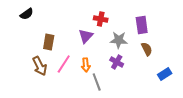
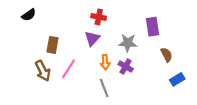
red cross: (101, 19) -> (99, 17), moved
brown semicircle: (147, 49) -> (166, 55), moved
orange arrow: (86, 65) -> (105, 62), moved

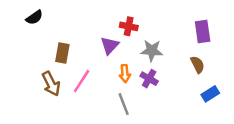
red cross: (99, 17) -> (129, 26), moved
purple rectangle: (152, 27) -> (203, 31), moved

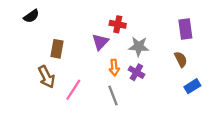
pink line: (82, 81) -> (73, 90), moved

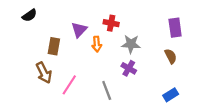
purple triangle: (100, 42) -> (79, 30), moved
orange arrow: (114, 68) -> (97, 44), moved
blue rectangle: (192, 86) -> (171, 95), moved

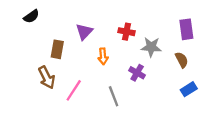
red cross: (111, 23) -> (126, 32), moved
orange arrow: (97, 44) -> (103, 56), moved
gray star: (131, 44) -> (151, 47), moved
blue rectangle: (171, 95) -> (189, 89), moved

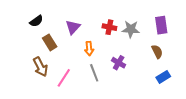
black semicircle: (31, 16) -> (36, 21), moved
gray star: (151, 47) -> (131, 29), moved
brown rectangle: (57, 49) -> (50, 42), turned -42
gray line: (114, 96) -> (94, 73), moved

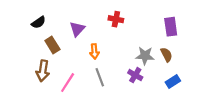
red cross: (109, 27) -> (116, 19), moved
gray star: (131, 29) -> (145, 56), moved
purple cross: (119, 63) -> (135, 75), moved
brown arrow: (40, 67) -> (43, 71), turned 36

